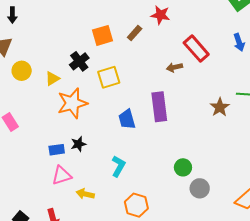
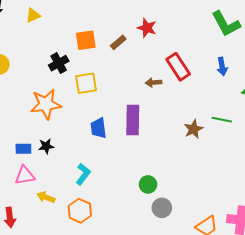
yellow triangle: (52, 79) -> (33, 15), moved
orange hexagon: (136, 205) -> (80, 211), moved

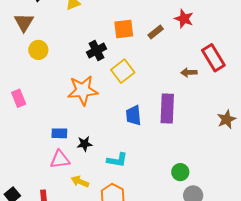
yellow square: (86, 83) -> (123, 71), turned -30
black star: (46, 146) -> (85, 144), moved
cyan L-shape: (83, 174) -> (117, 160), turned 60

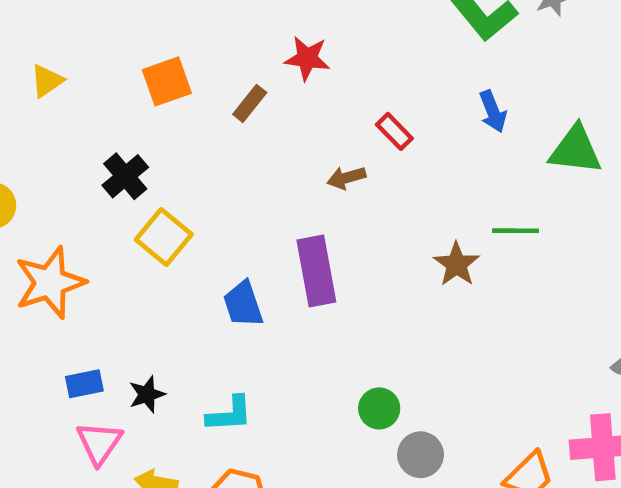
orange square: (124, 29) -> (167, 81), moved
red rectangle: (213, 58) -> (394, 131), size x0.6
yellow square: (123, 71) -> (164, 237), moved
orange star: (83, 90) -> (50, 283), moved
pink triangle: (60, 159) -> (99, 443), turned -35

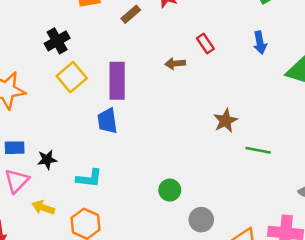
green line: (516, 231) -> (258, 150), moved
purple rectangle: (316, 271) -> (117, 81), moved
gray circle: (420, 455) -> (201, 220), moved

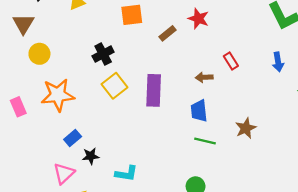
blue trapezoid: (107, 121) -> (199, 111), moved
blue rectangle: (15, 148) -> (73, 138), moved, turned -42
green line: (258, 150) -> (205, 141), moved

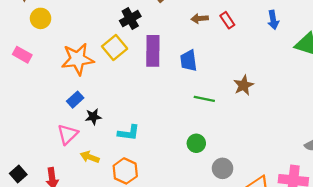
black cross: (103, 54) -> (130, 19), moved
brown arrow: (204, 77) -> (200, 19), moved
orange star: (58, 95) -> (78, 59), moved
pink rectangle: (18, 107) -> (22, 55), moved, turned -36
blue trapezoid: (199, 111) -> (189, 61), moved

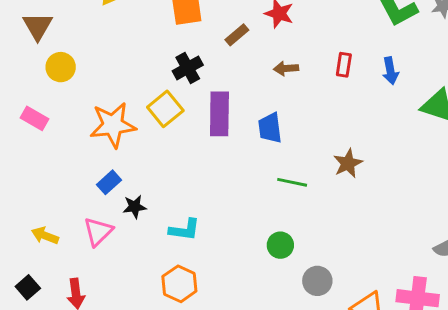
red rectangle: (227, 20) -> (344, 65), moved, turned 42
yellow arrow: (90, 157) -> (45, 236), moved

